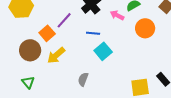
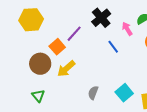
pink arrow: (117, 15) -> (127, 29), turned 32
blue line: (93, 33) -> (113, 47), moved, turned 48
cyan square: (103, 51) -> (124, 93), moved

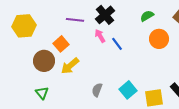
yellow hexagon: (31, 20) -> (24, 26), moved
pink arrow: (127, 29) -> (100, 36), moved
purple line: (74, 34) -> (75, 20), moved, turned 54

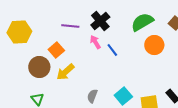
green semicircle: (147, 16) -> (142, 22), size x1.6

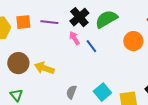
green semicircle: (142, 22) -> (106, 19), moved
orange square: (56, 50) -> (23, 22), moved, turned 35
yellow arrow: (65, 72) -> (44, 68), turned 60

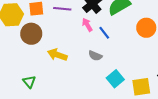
brown circle: (18, 63) -> (31, 34), moved
gray semicircle: (71, 92) -> (95, 56), moved, turned -88

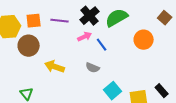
pink arrow: (87, 25) -> (85, 37), turned 96

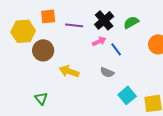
green semicircle: (117, 18) -> (131, 22), size x0.7
orange square: (34, 21) -> (48, 16), moved

